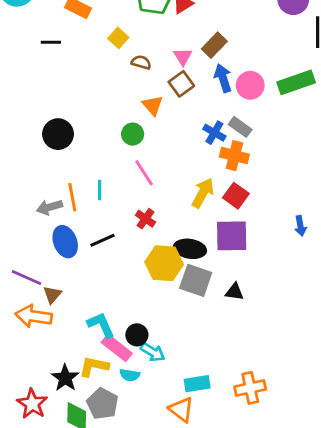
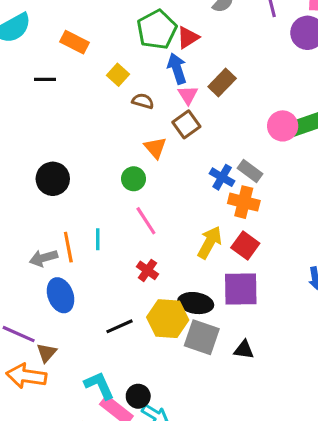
blue arrow: (223, 78) -> (177, 69), moved
pink circle: (250, 85) -> (283, 126), moved
black line: (102, 240) -> (120, 326), moved

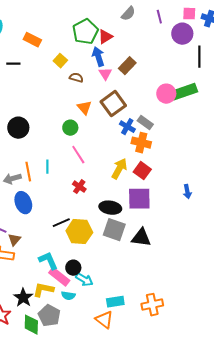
brown square: (186, 124) -> (113, 104), moved, size x1.4
yellow hexagon: (168, 319) -> (79, 232), moved
black triangle: (244, 350) -> (141, 238), size x1.5

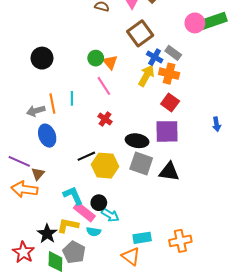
orange triangle: (84, 108) -> (110, 62), moved
yellow arrow: (119, 169) -> (146, 76), moved

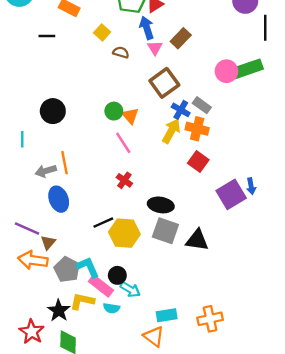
cyan line: (72, 98) -> (22, 139), moved
purple square: (167, 131) -> (231, 194), moved, turned -30
gray pentagon: (74, 252) -> (67, 269), moved

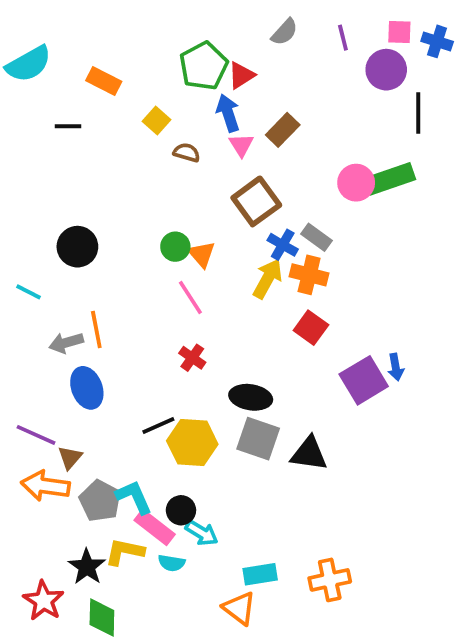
cyan line: (22, 139) -> (28, 292), turned -63

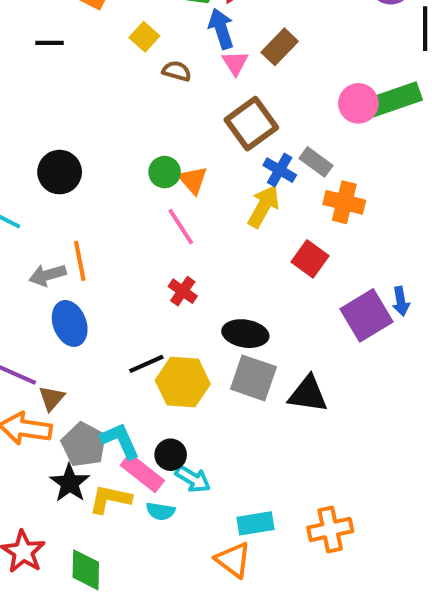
orange cross: (309, 275) -> (344, 202), moved
black star: (87, 567) -> (70, 483), moved

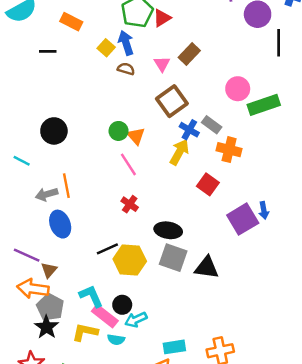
blue arrow: (221, 29) -> (126, 43), moved
green rectangle: (395, 99) -> (264, 105), moved
gray pentagon: (84, 445) -> (50, 307), moved
cyan arrow: (193, 479) -> (136, 320), turned 125
black star: (70, 483) -> (46, 327), moved

